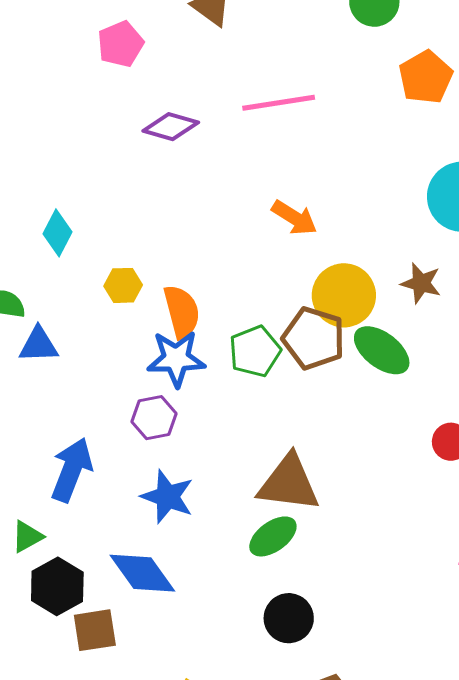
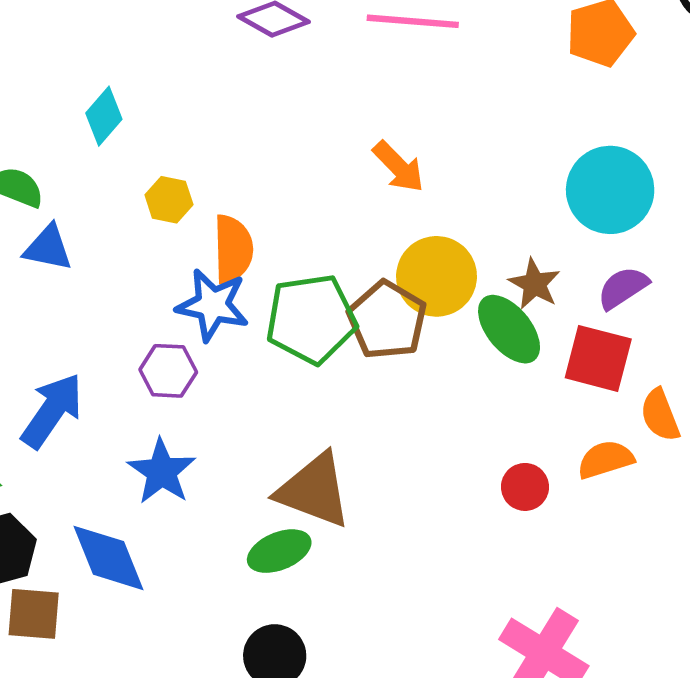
green ellipse: (382, 350) -> (509, 329), moved
green pentagon: (255, 351) -> (311, 319), size x1.4

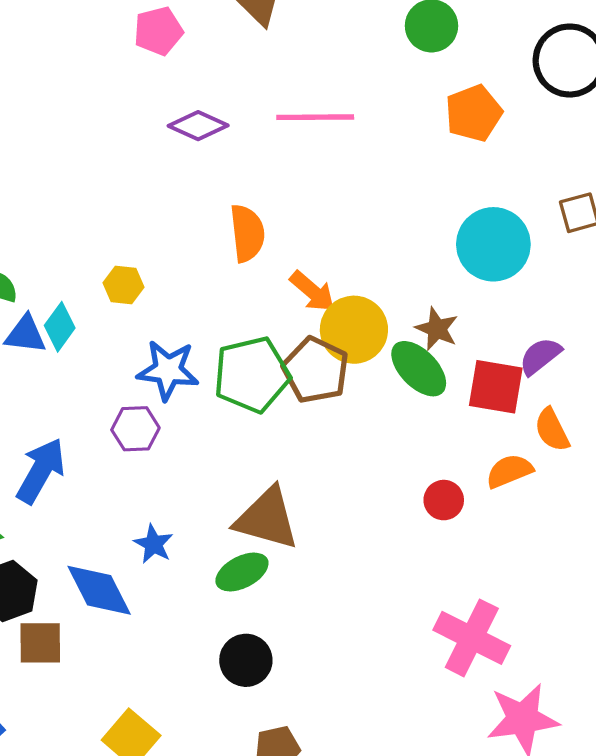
cyan diamond: (104, 116) -> (60, 327), moved
orange arrow: (398, 167) -> (313, 291), moved
orange semicircle: (233, 249) -> (247, 233), moved
purple semicircle: (623, 288) -> (540, 356), moved
blue star: (162, 472) -> (154, 544), moved, size x0.7

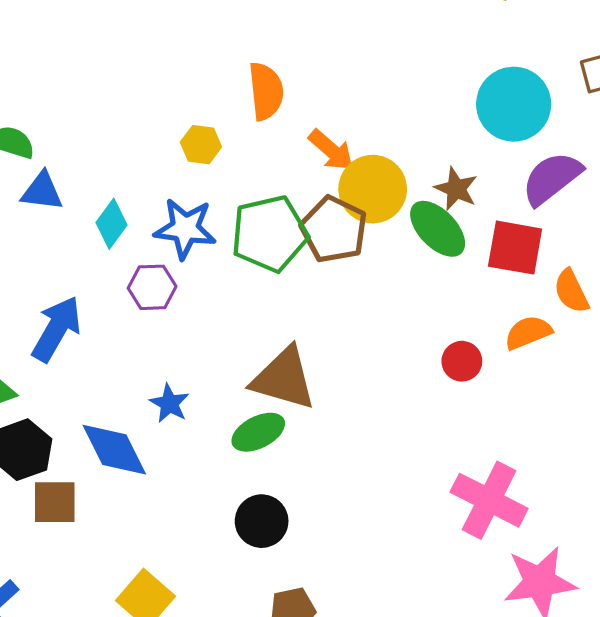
yellow hexagon: (124, 285) -> (201, 145), moved
cyan diamond: (60, 327) -> (112, 224), moved
purple semicircle: (540, 356) -> (552, 178), moved, size x1.4

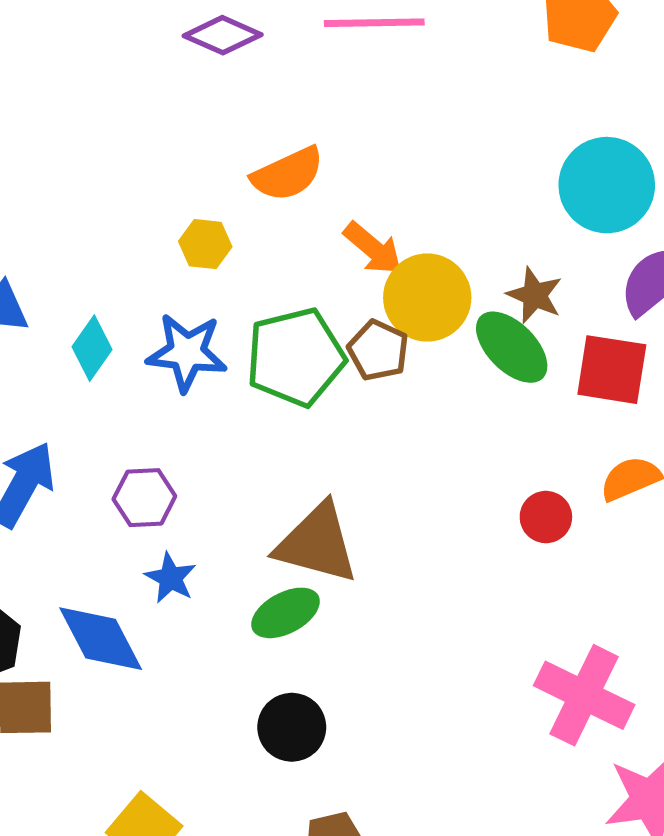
orange semicircle: (266, 91) -> (288, 174), turned 72
brown pentagon: (334, 229) -> (378, 350), size x0.7
purple hexagon: (152, 287) -> (144, 498), moved

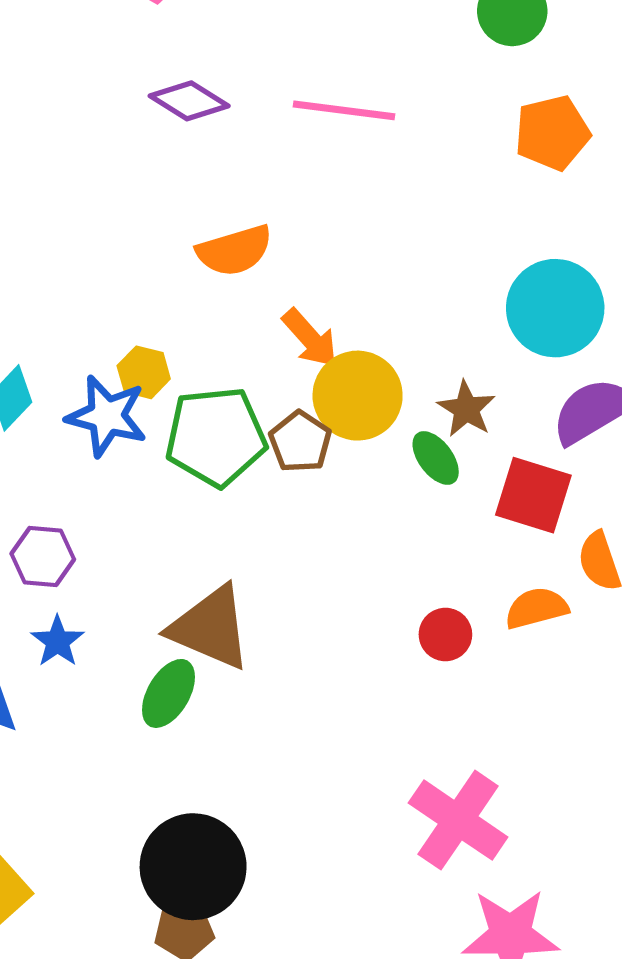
yellow hexagon: (205, 244) -> (144, 372), moved
green ellipse: (512, 347) -> (436, 458), size x0.7
green ellipse: (286, 613) -> (168, 693), turned -40
black circle: (292, 727) -> (193, 867), moved, size x1.5

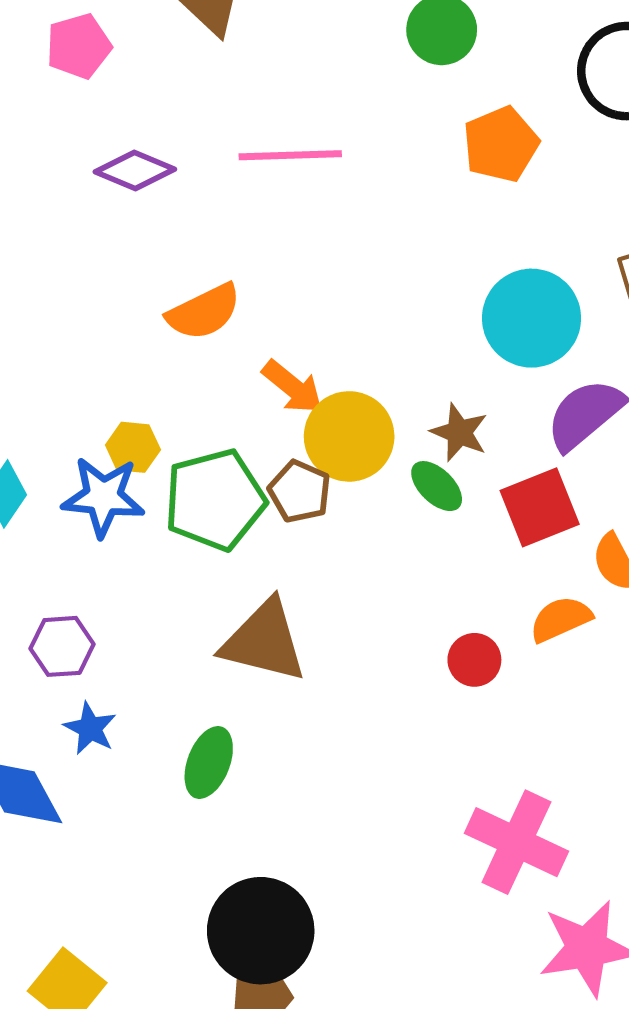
red square: (533, 495) -> (540, 507), turned -30
brown triangle: (210, 628) -> (264, 641), moved

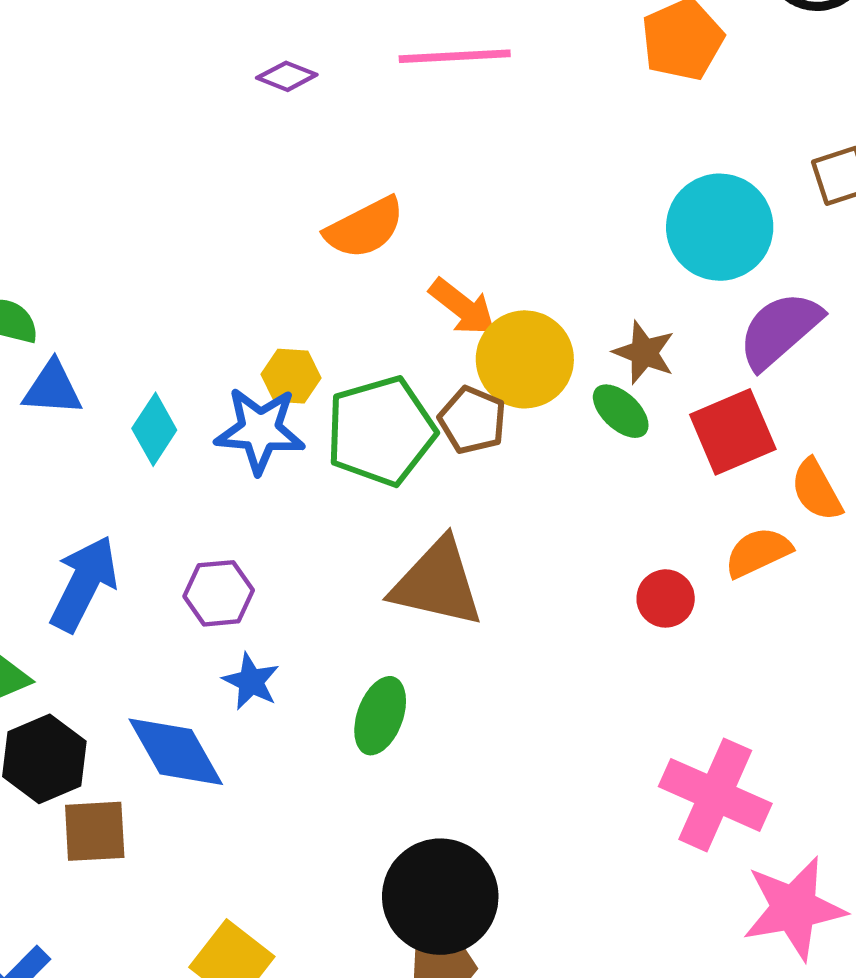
purple diamond: (135, 171) -> (287, 76), size x0.7

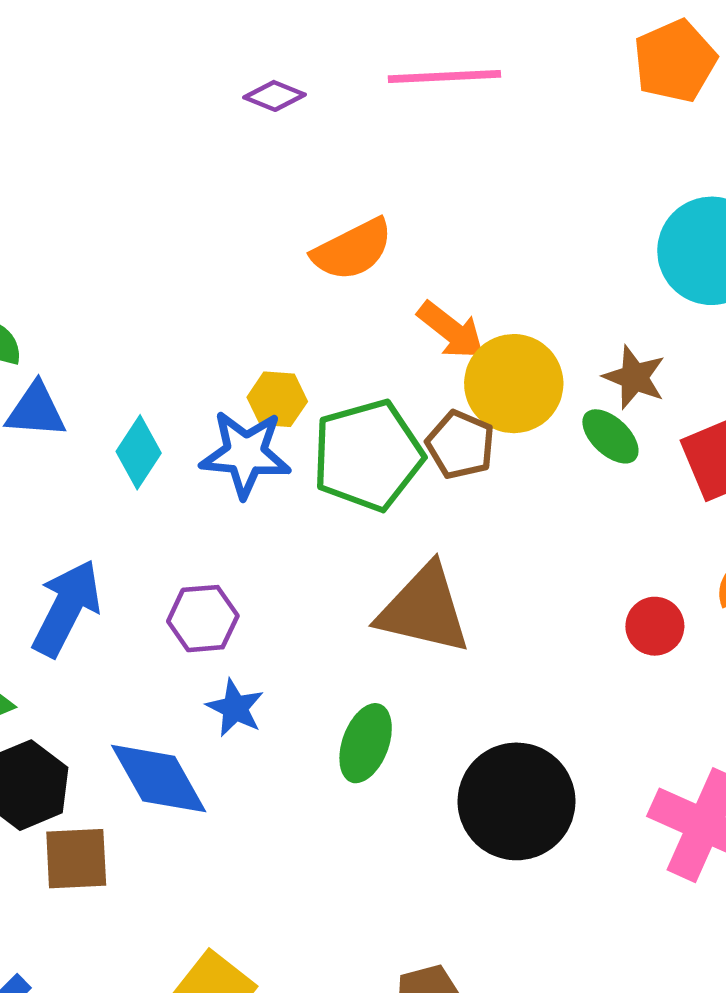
black circle: (440, 897) -> (516, 801), moved

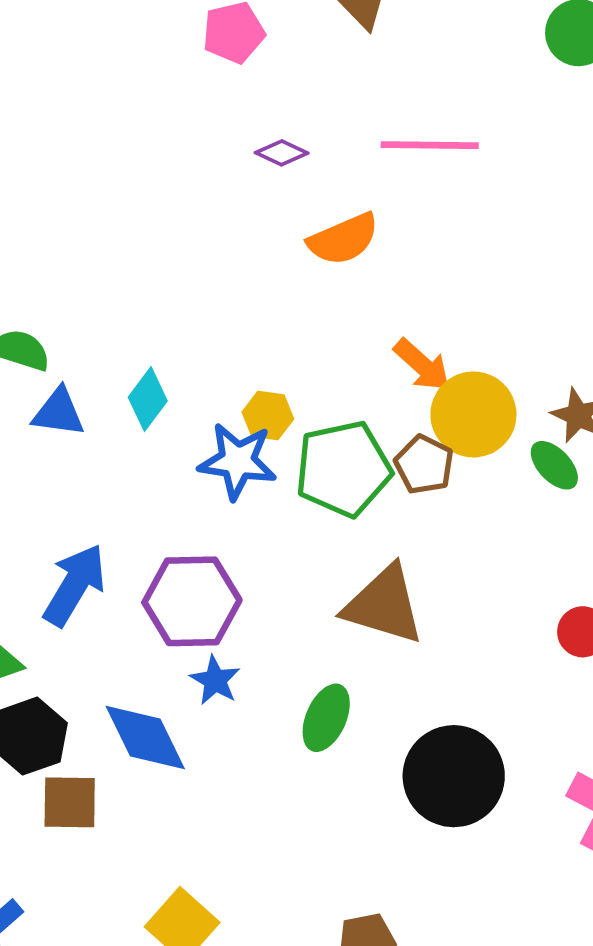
orange semicircle: (352, 250) -> (343, 239), moved
cyan diamond: (139, 452) -> (148, 399), moved
purple hexagon: (203, 619) -> (192, 601), size x1.6

